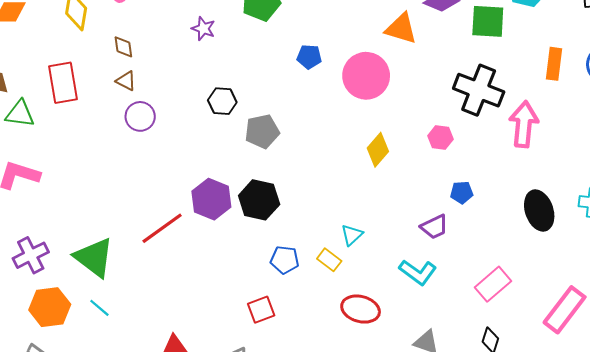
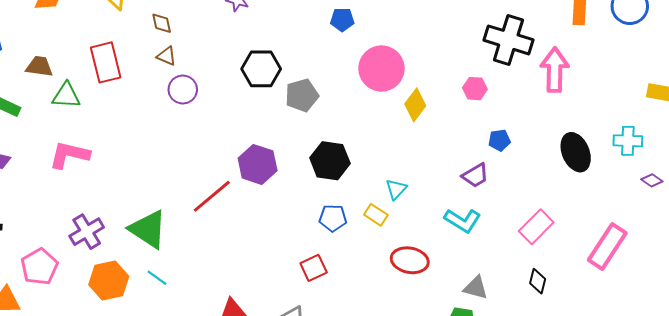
pink circle: (366, 76) -> (381, 69), moved
black hexagon: (222, 101) -> (261, 69), size x1.4
black hexagon: (259, 200) -> (330, 161), moved

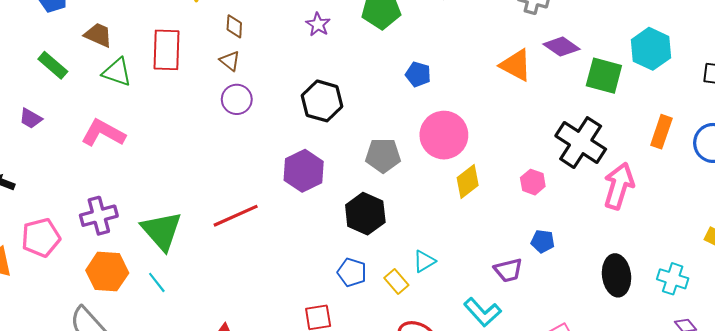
gray pentagon: (302, 95) -> (383, 155), moved
purple hexagon: (258, 164) -> (304, 171), moved

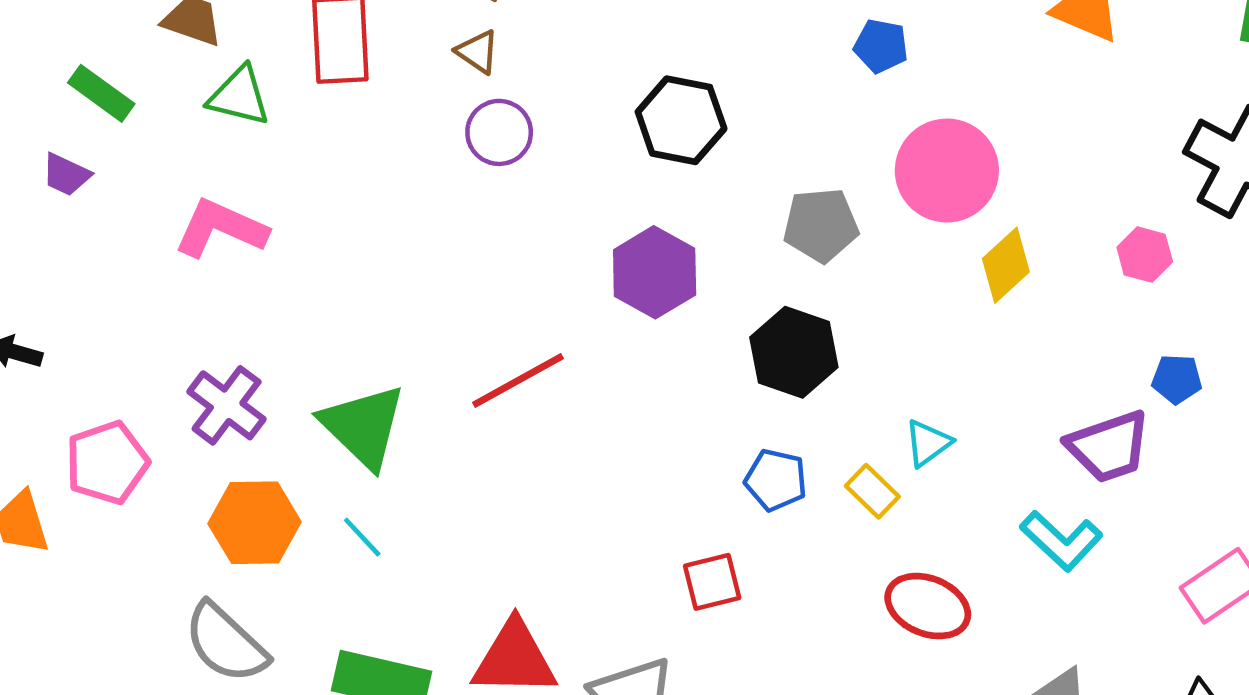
purple trapezoid: (31, 118) -> (66, 175), moved
purple cross: (99, 216) -> (227, 405), turned -33
purple trapezoid: (508, 270) -> (1109, 447), size x1.4

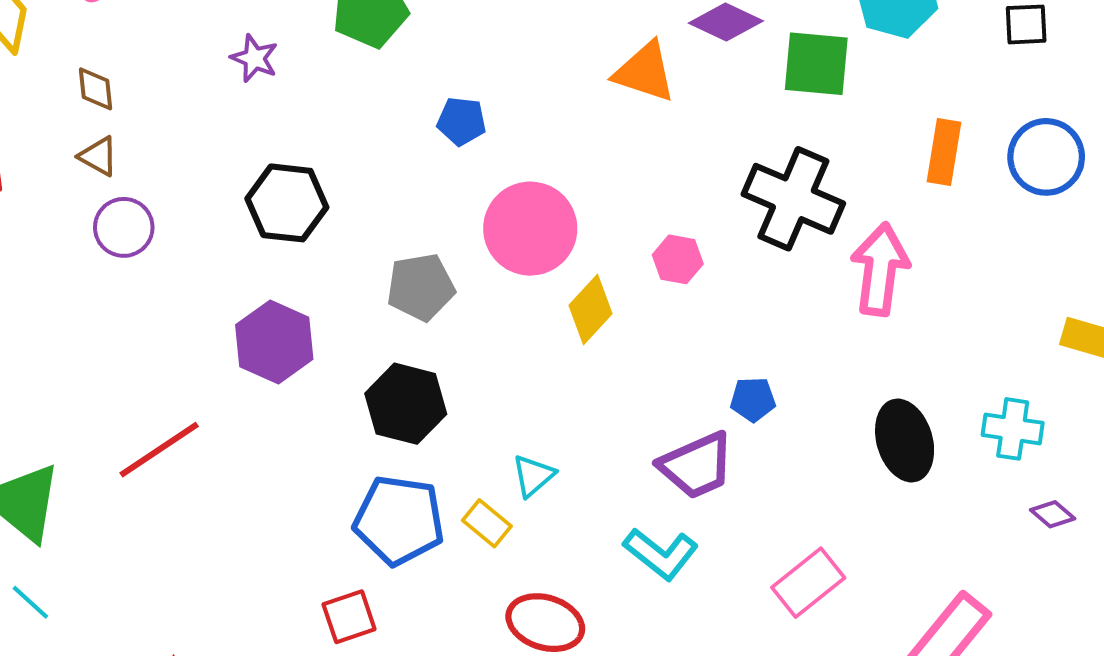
pink hexagon: (1145, 255) -> (678, 259), moved
blue pentagon: (776, 480) -> (399, 520), size x1.6

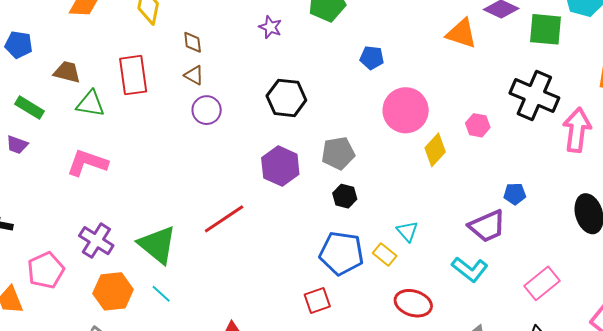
gray pentagon: (421, 287) -> (338, 153), moved
black hexagon: (406, 404) -> (345, 196), size x0.6
cyan triangle: (533, 476) -> (407, 231), turned -30

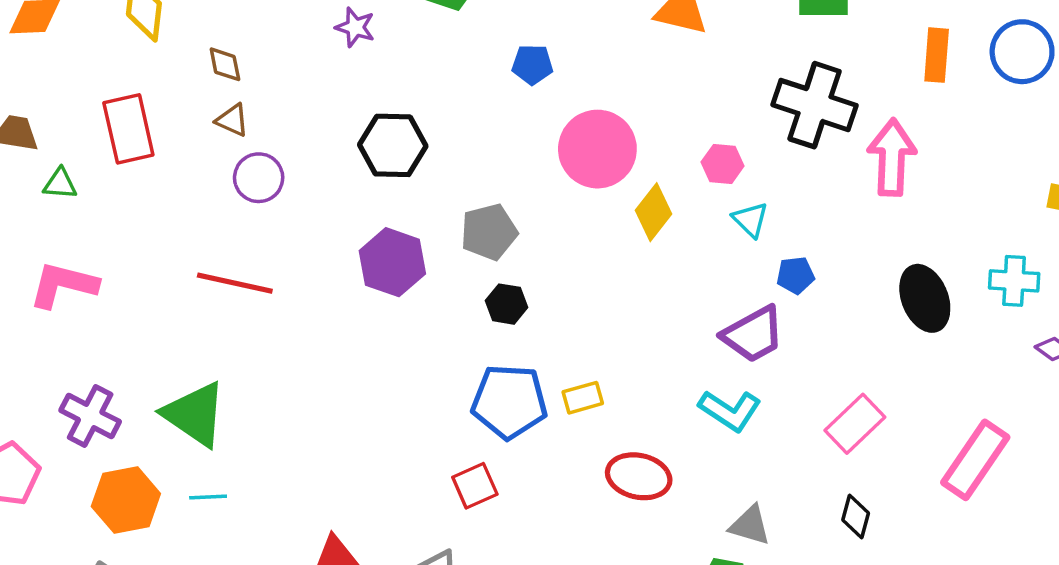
green triangle: (90, 104) -> (60, 184), size x0.7
red line: (224, 219) -> (235, 283), moved, turned 51
cyan triangle: (407, 231) -> (750, 220), moved
yellow rectangle: (385, 255) -> (583, 398), turned -50
cyan line: (161, 294) -> (208, 497), turned -40

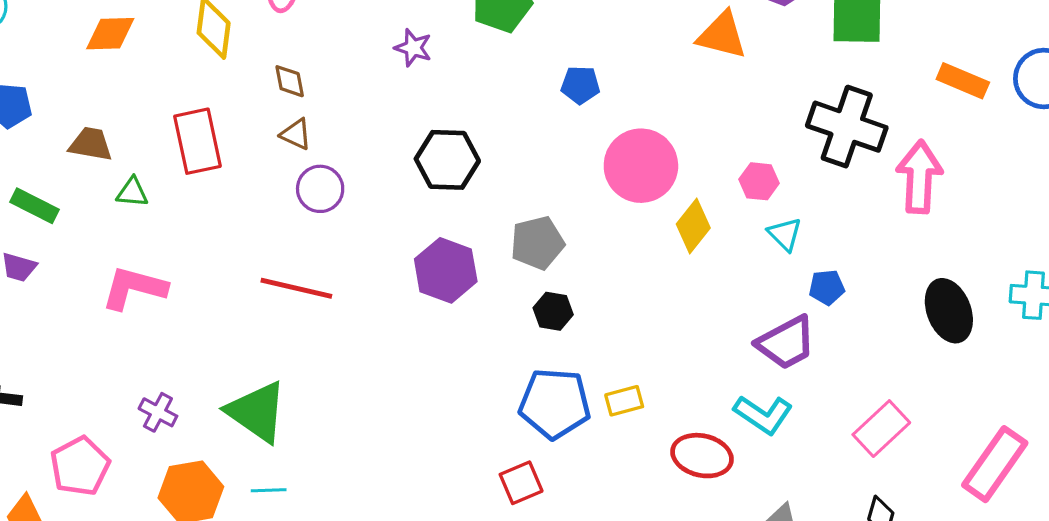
orange rectangle: (937, 55) -> (963, 81), turned -72
purple cross: (90, 416) -> (158, 412), size x0.7
red ellipse: (639, 476) -> (702, 456), moved

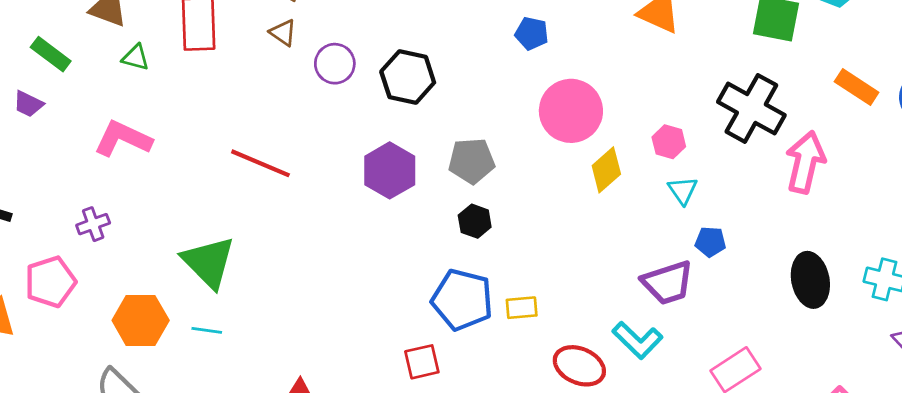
purple circle: (320, 189) -> (335, 64), moved
purple cross: (158, 412) -> (93, 224), moved, turned 32

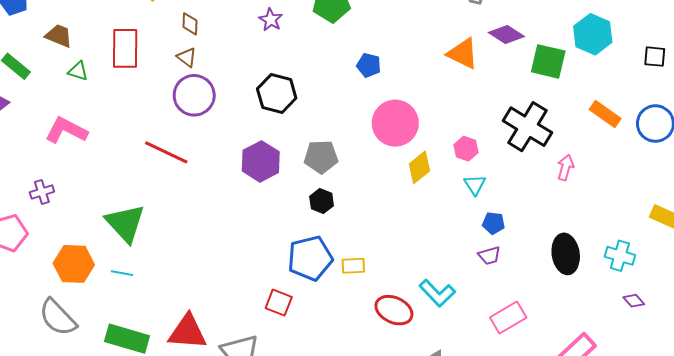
purple circle: (335, 64) -> (194, 95), moved, size x1.4
pink arrow: (805, 162) -> (565, 168), size x0.6
purple trapezoid: (668, 283) -> (489, 255), moved, size x0.6
blue pentagon: (462, 300) -> (310, 258), turned -30
red square: (422, 362) -> (279, 303), turned 32

